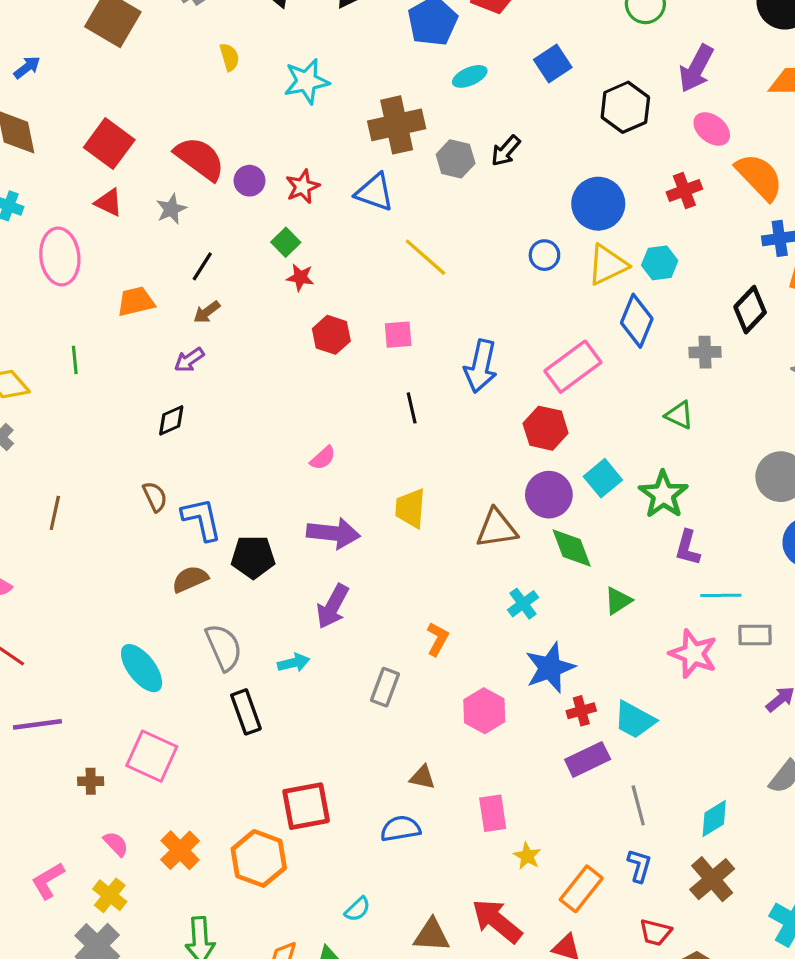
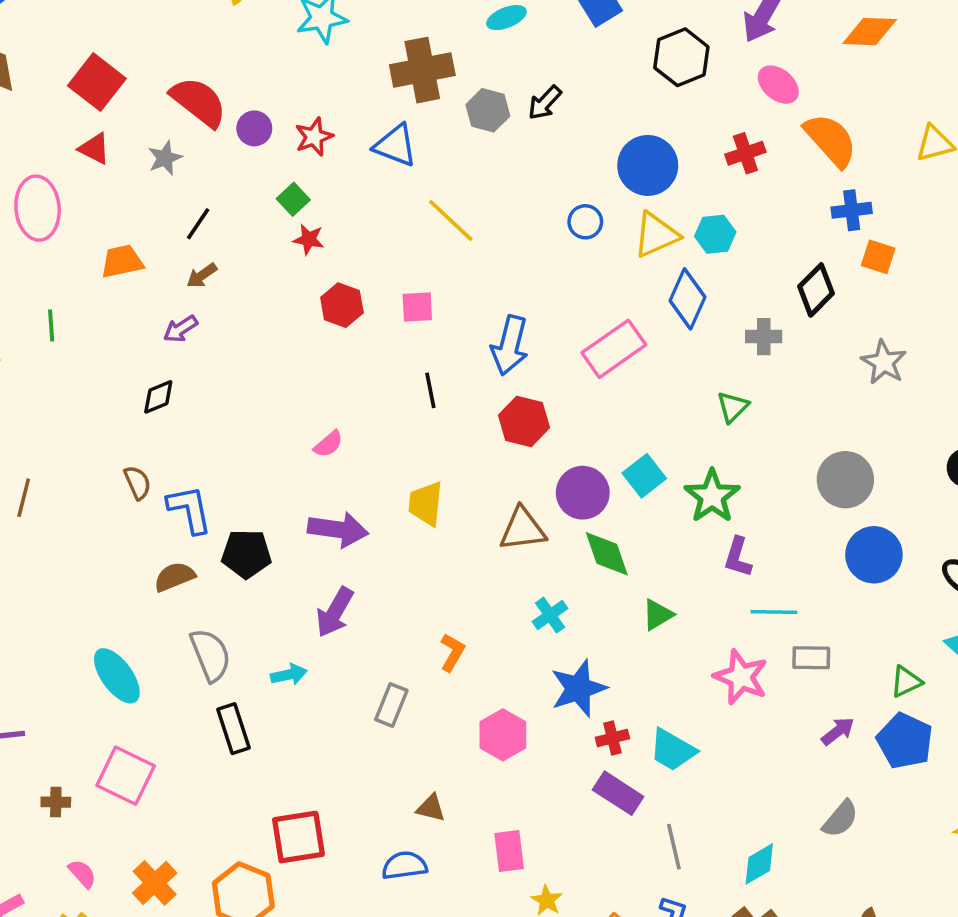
green triangle: (679, 415) -> (733, 407), turned 48
red hexagon: (546, 428) -> (524, 421), moved
purple rectangle: (588, 759) -> (618, 793), turned 57

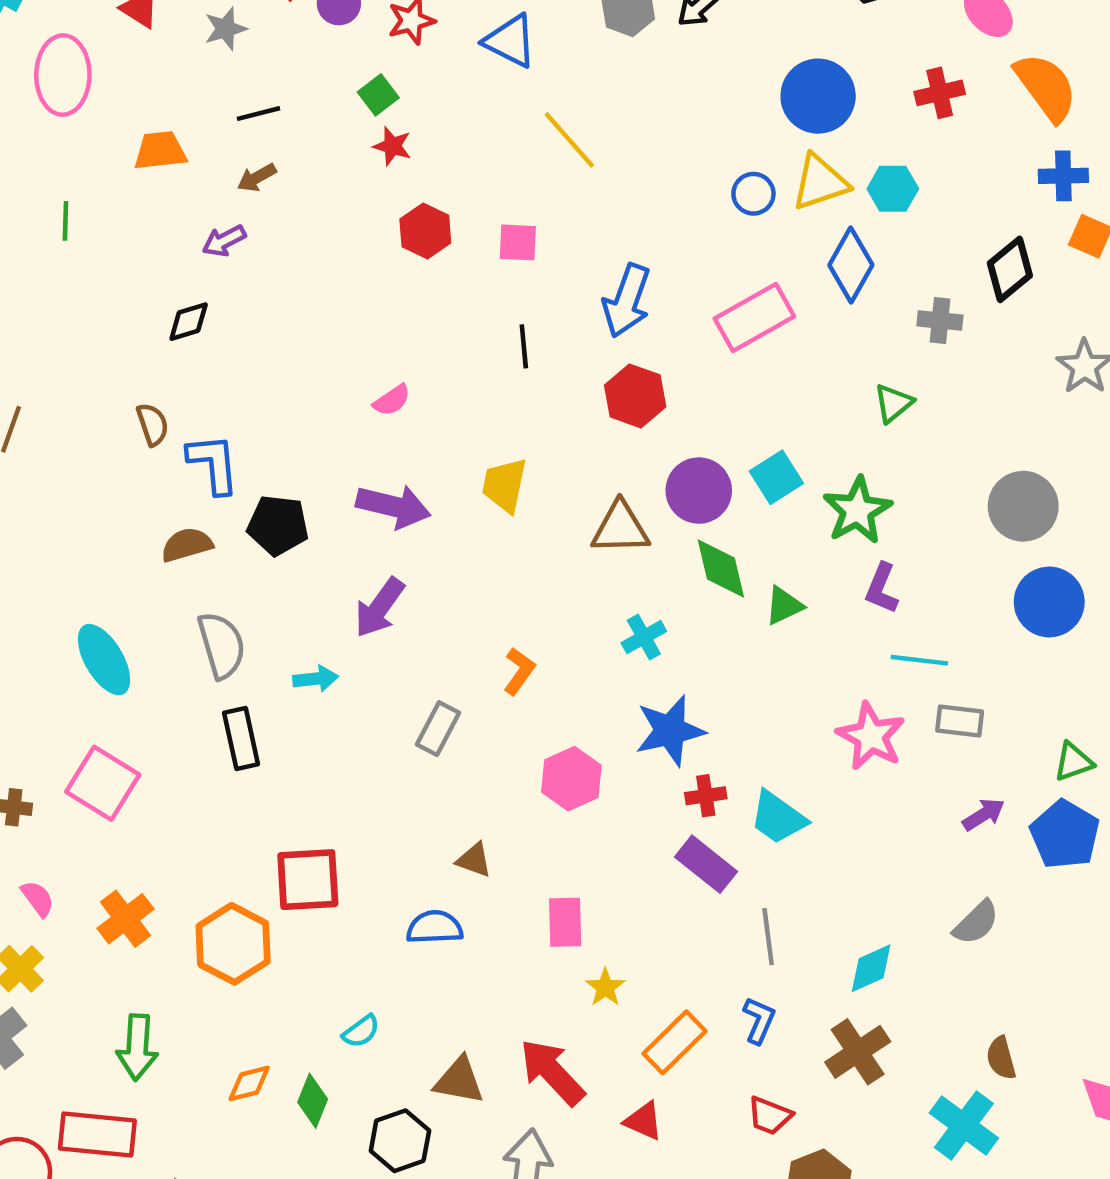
blue circle: (585, 222) -> (753, 194), moved
black line: (198, 224) -> (258, 114), turned 36
green triangle: (658, 615) -> (784, 606), moved

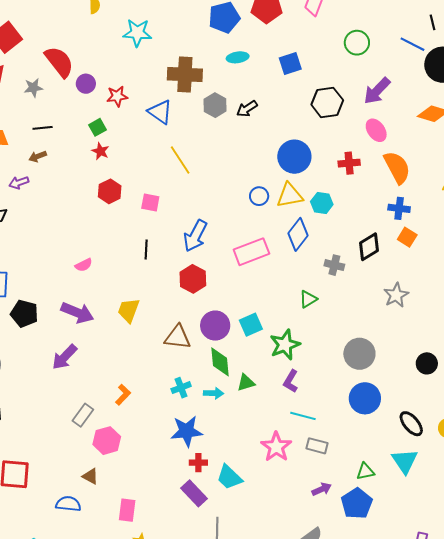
cyan arrow: (316, 679) -> (214, 393), moved
pink hexagon: (571, 779) -> (107, 441), moved

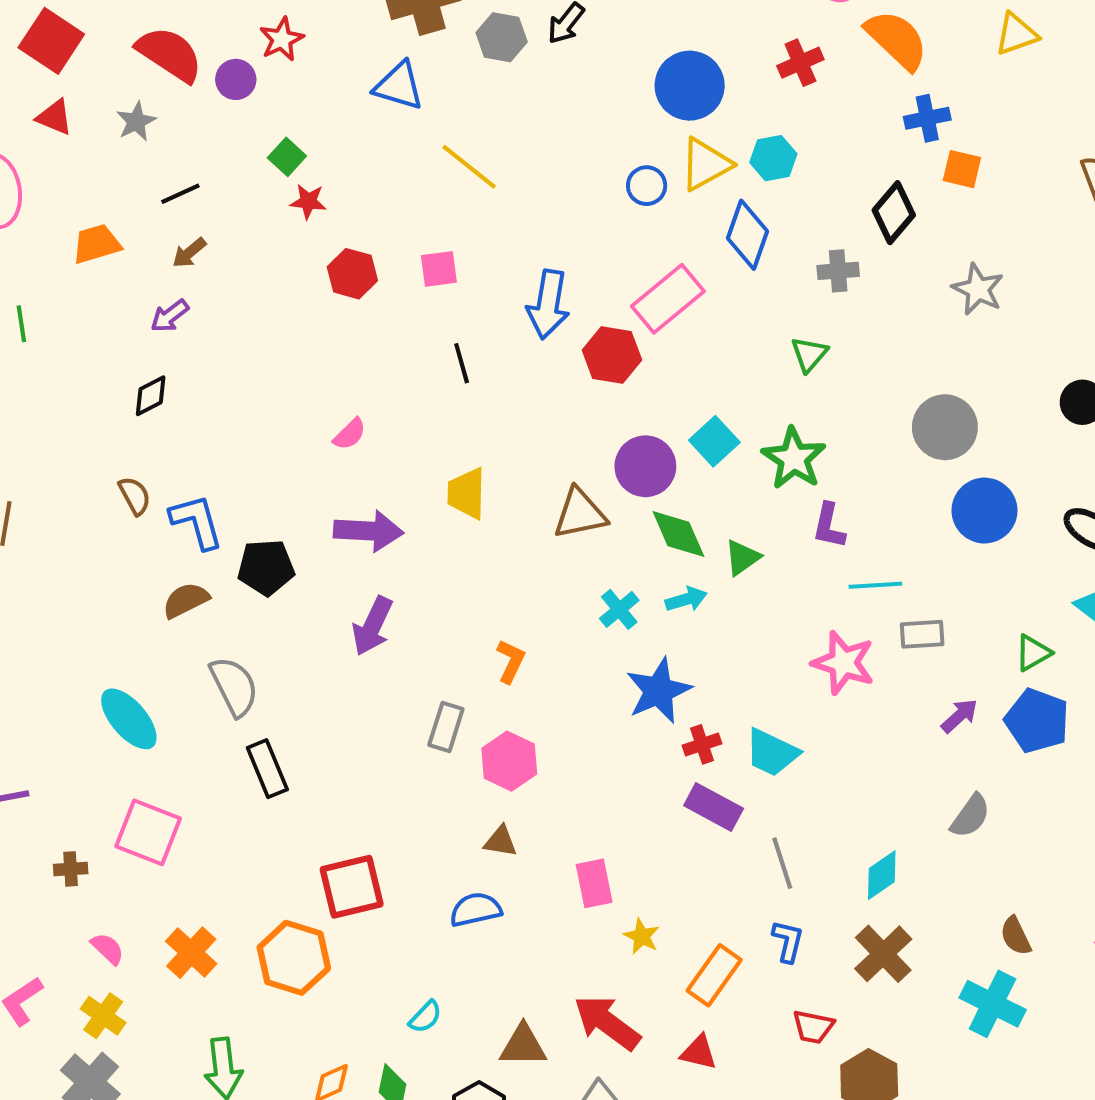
red star: (117, 96) -> (282, 39), moved
red hexagon: (193, 279) -> (612, 355), moved

